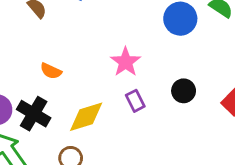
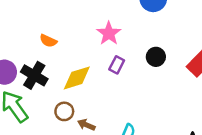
purple rectangle: (135, 101) -> (117, 65), turned 54

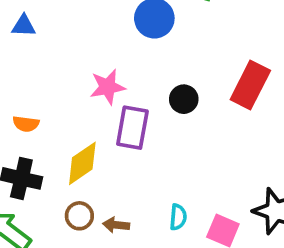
pink star: (109, 33) -> (108, 87), turned -30
purple rectangle: (117, 65) -> (132, 128), size x1.6

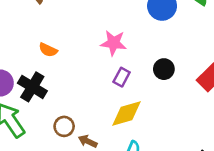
purple rectangle: (132, 128) -> (122, 77), size x0.6
yellow diamond: (82, 163) -> (126, 113), moved

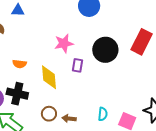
black circle: (164, 69) -> (105, 50), size x1.6
yellow diamond: (126, 113) -> (49, 77), moved, turned -60

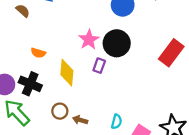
pink star: (64, 43) -> (89, 40), turned -30
black circle: (105, 50) -> (117, 43), moved

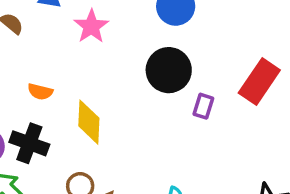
pink star: (89, 40) -> (91, 26), moved
purple rectangle: (99, 66) -> (203, 106), moved

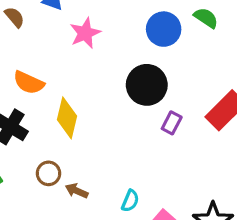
orange semicircle: (40, 92) -> (29, 83), size x1.4

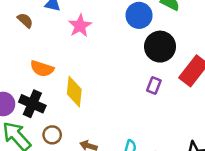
black circle: (147, 85) -> (160, 47), moved
brown circle: (49, 173) -> (52, 135), moved

